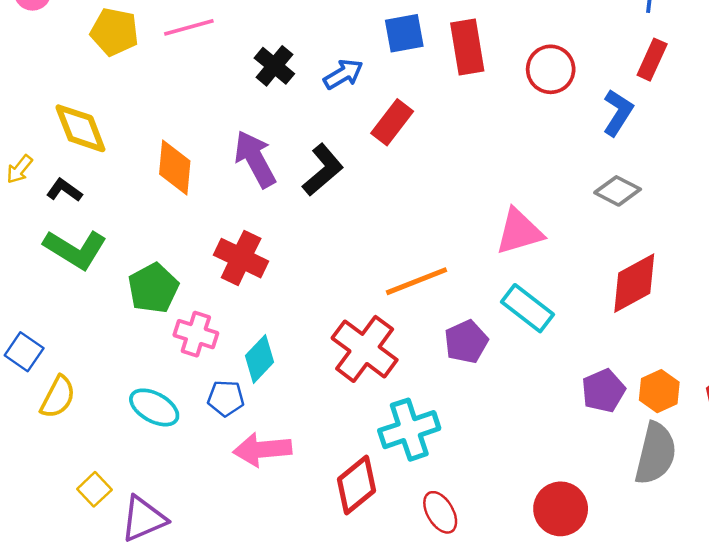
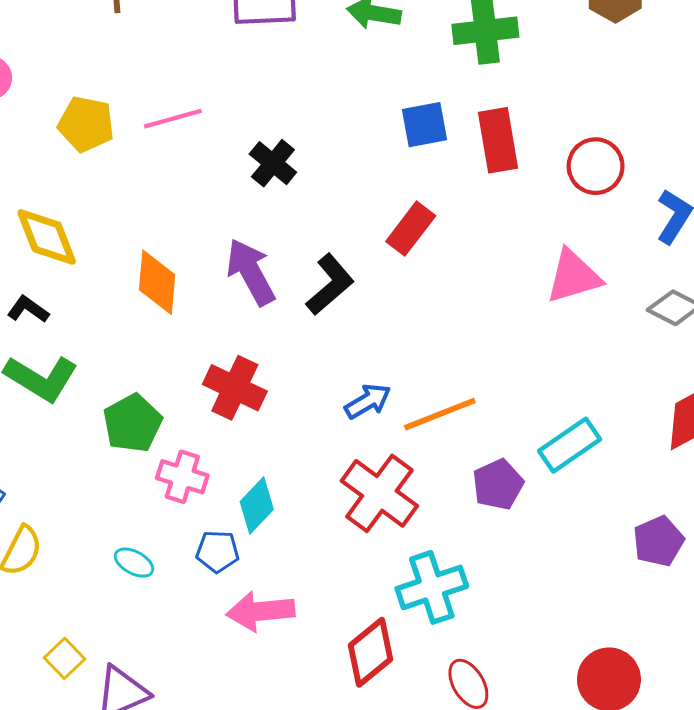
blue arrow: (343, 74) -> (368, 401), moved
pink triangle: (519, 232) -> (573, 276), moved
cyan rectangle: (528, 308) -> (570, 445), turned -72
cyan ellipse: (154, 407) -> (134, 563), size x0.7

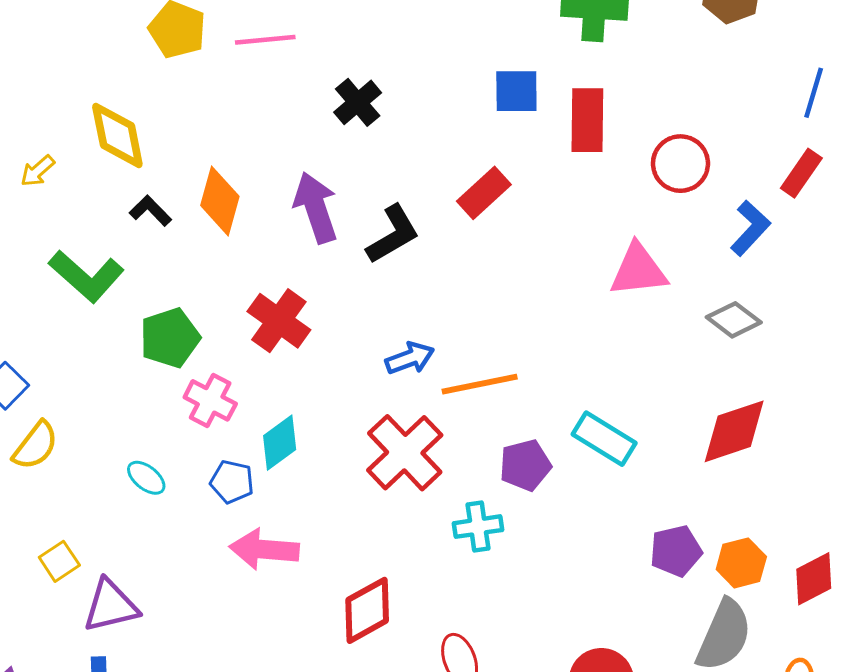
black L-shape: (28, 309) -> (150, 211), moved
cyan rectangle: (570, 445) -> (604, 439), turned 56
cyan cross: (432, 587) -> (478, 527), moved, size x0.7

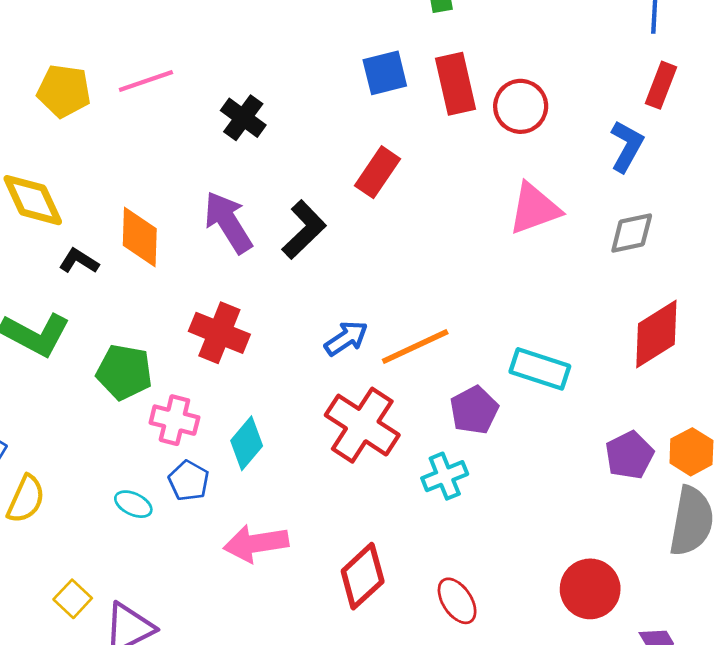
red circle: (680, 164) -> (521, 106), moved
gray diamond: (734, 320) -> (632, 233), turned -36
green pentagon: (170, 338) -> (124, 372), turned -30
blue pentagon: (232, 482) -> (189, 481), moved, turned 30

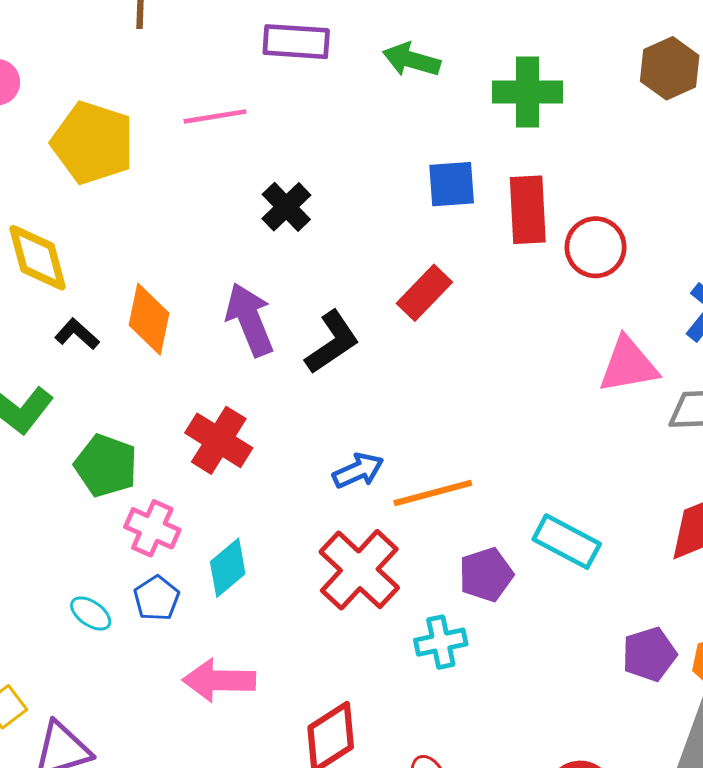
pink line: (146, 81) -> (215, 116), moved
yellow pentagon: (64, 91) -> (93, 143), size x1.4
pink triangle: (534, 209) -> (628, 365), moved

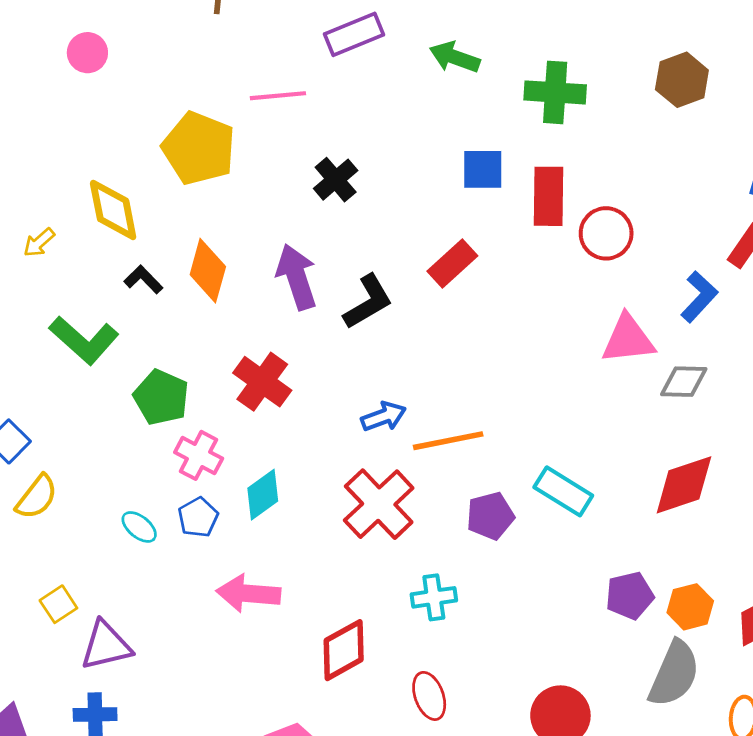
purple rectangle: (296, 42) -> (354, 34), turned -30
yellow pentagon: (93, 143) -> (199, 148), moved
cyan cross: (441, 642) -> (434, 597), moved

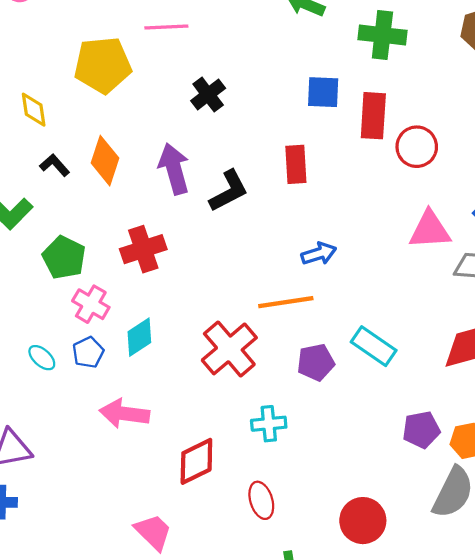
yellow pentagon: (199, 148) -> (103, 65), turned -30
yellow diamond: (113, 210) -> (34, 110), size x0.7
red rectangle: (452, 264) -> (296, 164), turned -54
red cross: (262, 382) -> (143, 249), turned 33
blue arrow: (383, 417) -> (319, 254), moved

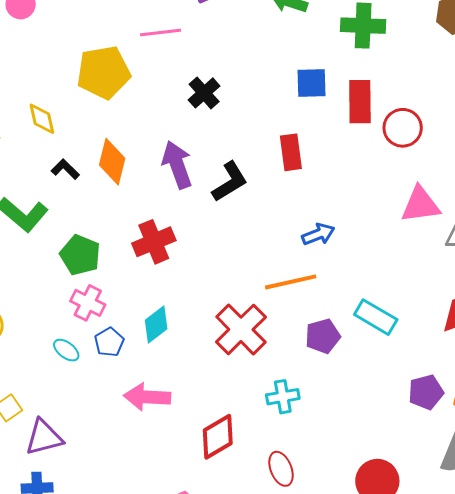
pink cross: (91, 304) -> (88, 303), moved

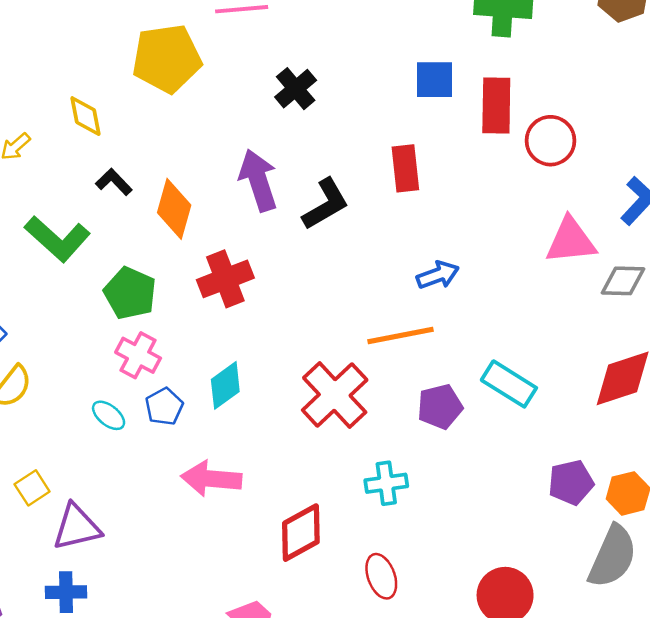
orange diamond: (112, 162) -> (174, 209), moved

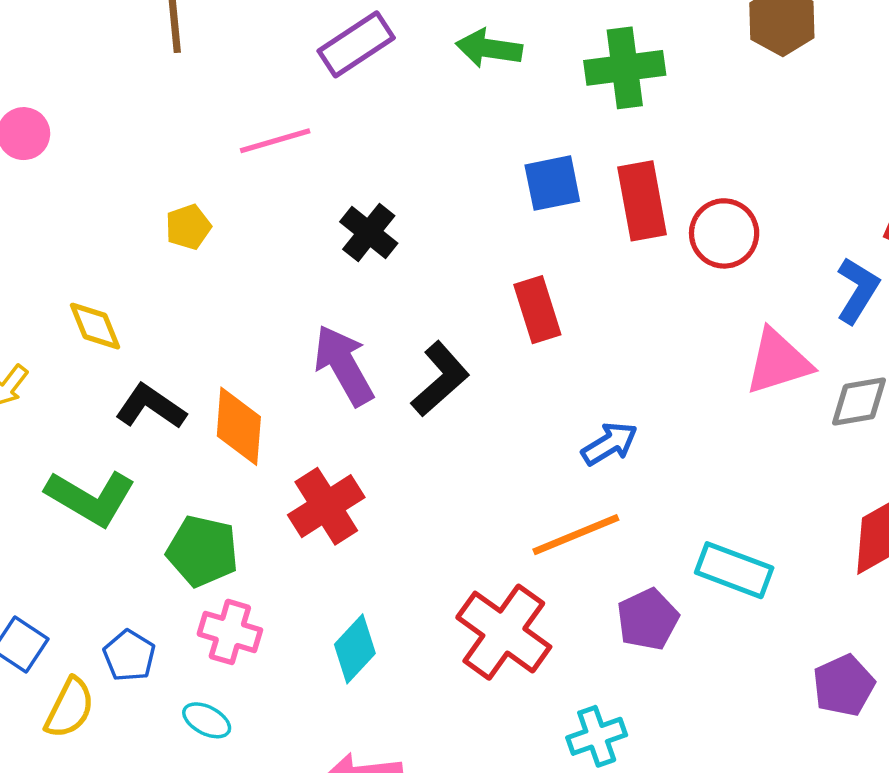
yellow pentagon: (167, 58) -> (188, 227), size x0.5
black L-shape: (114, 182) -> (151, 407), size x1.4
blue pentagon: (164, 407) -> (129, 656), moved

